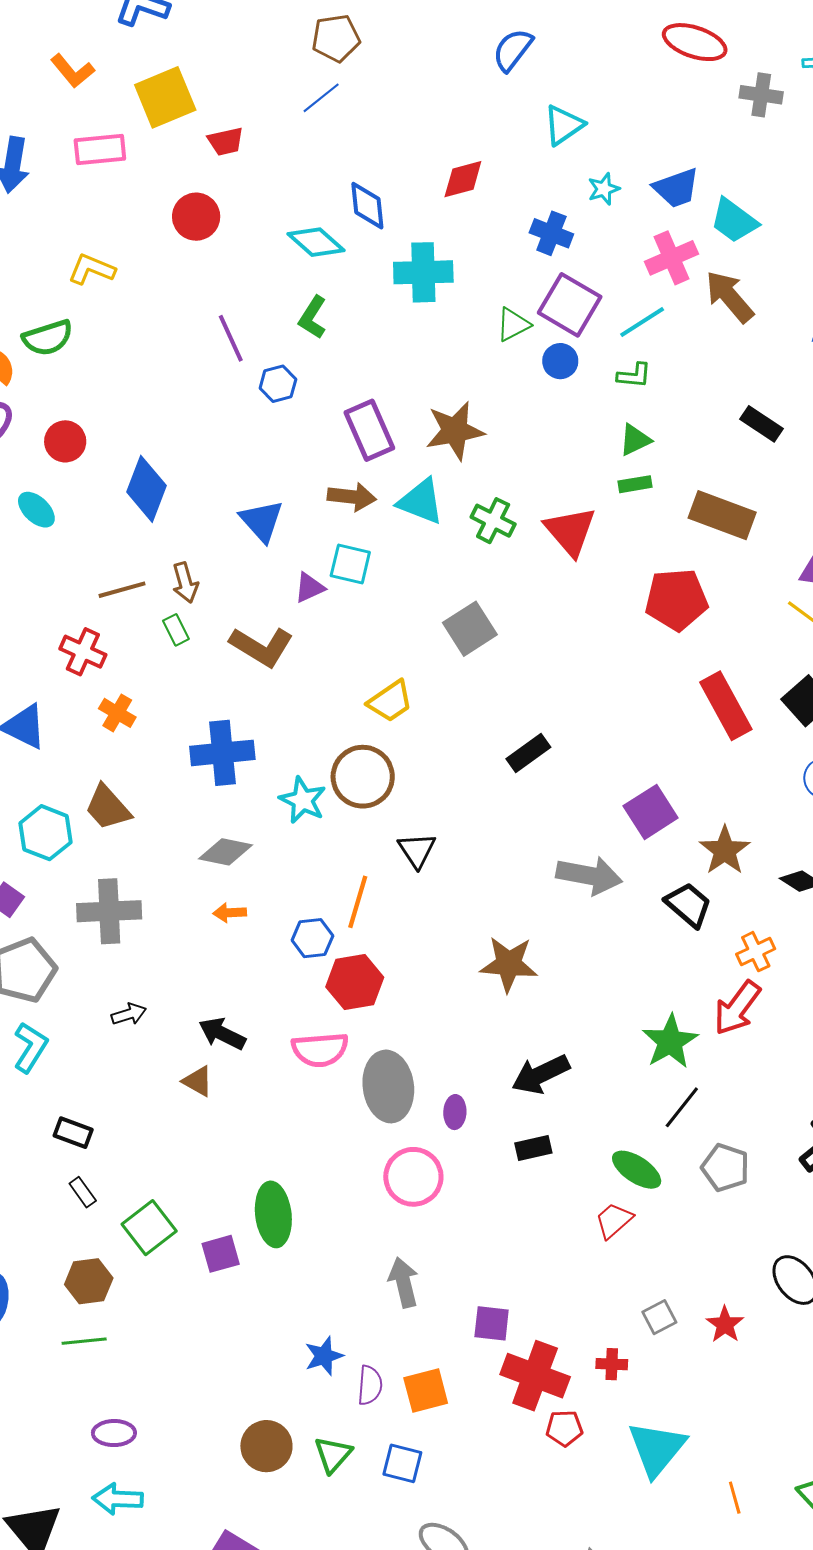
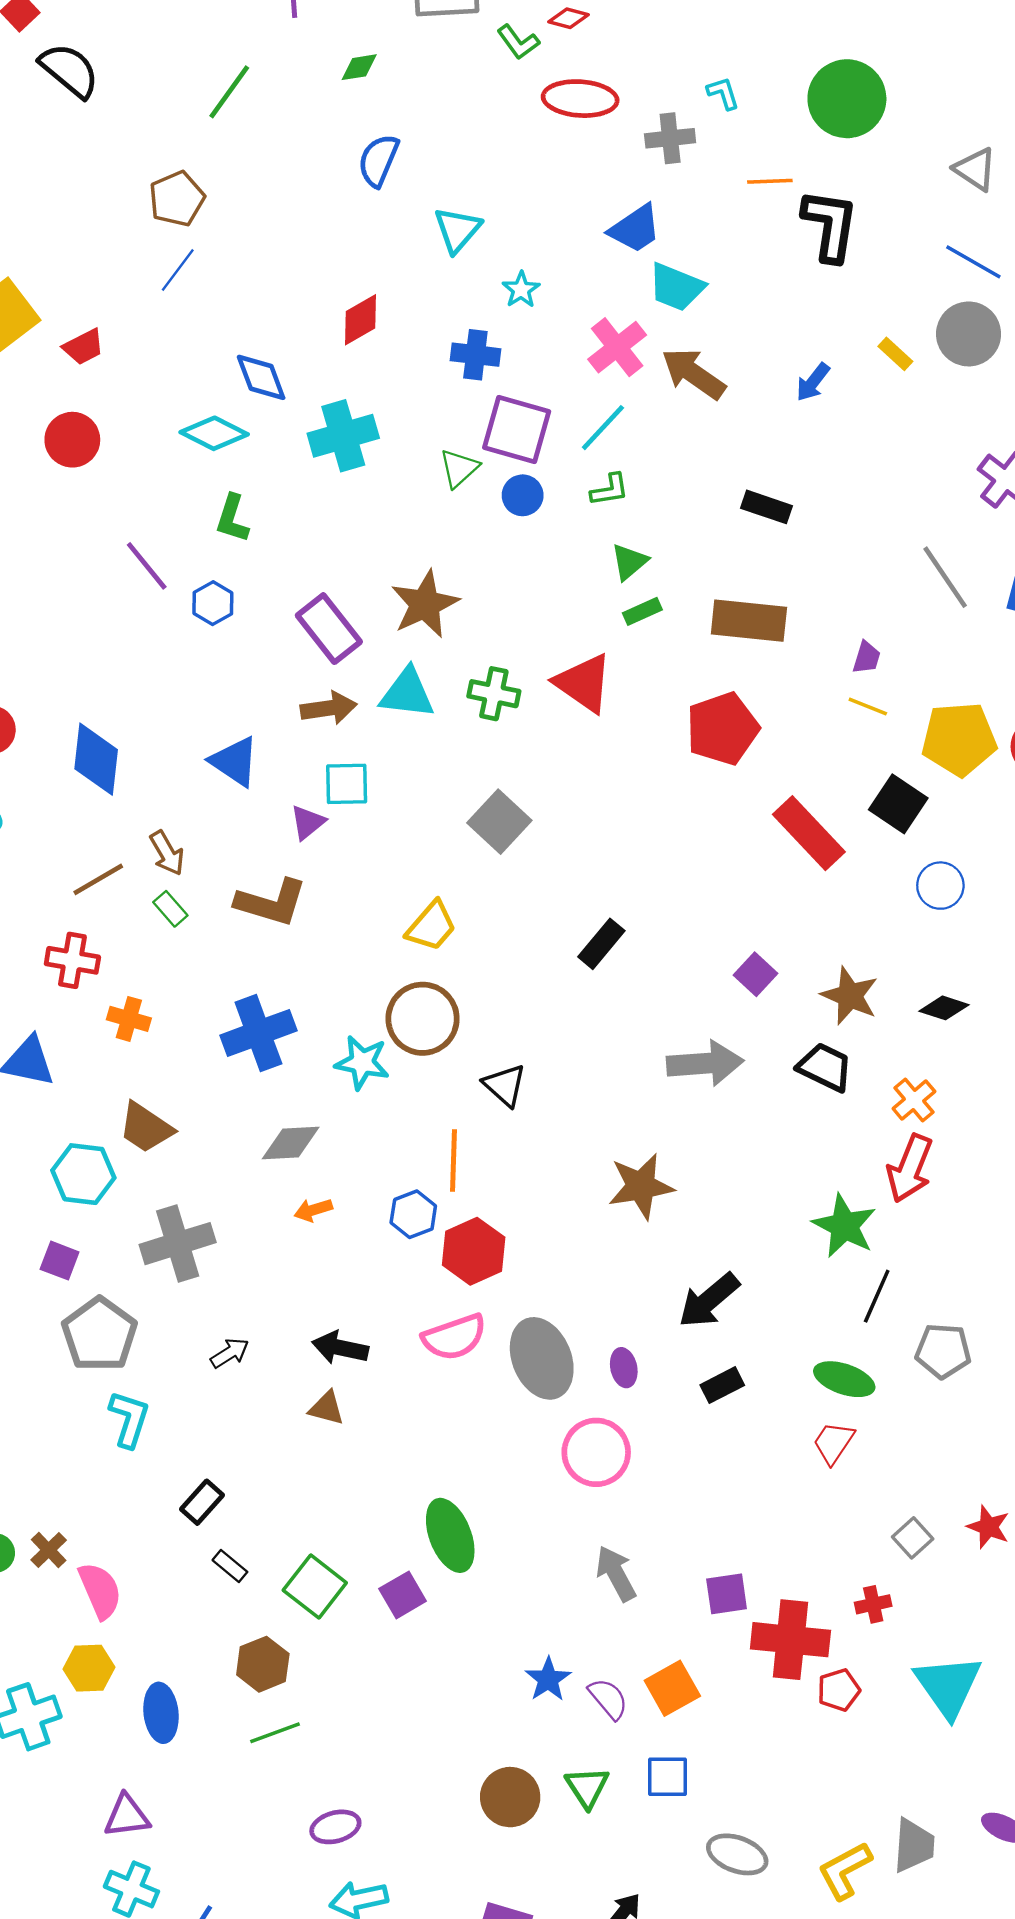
blue trapezoid: (676, 188) -> (635, 229), moved
purple square: (651, 812) -> (755, 974), size x0.7
black rectangle: (73, 1133) -> (202, 1502), turned -54
purple semicircle: (370, 1385) -> (608, 1699), turned -30

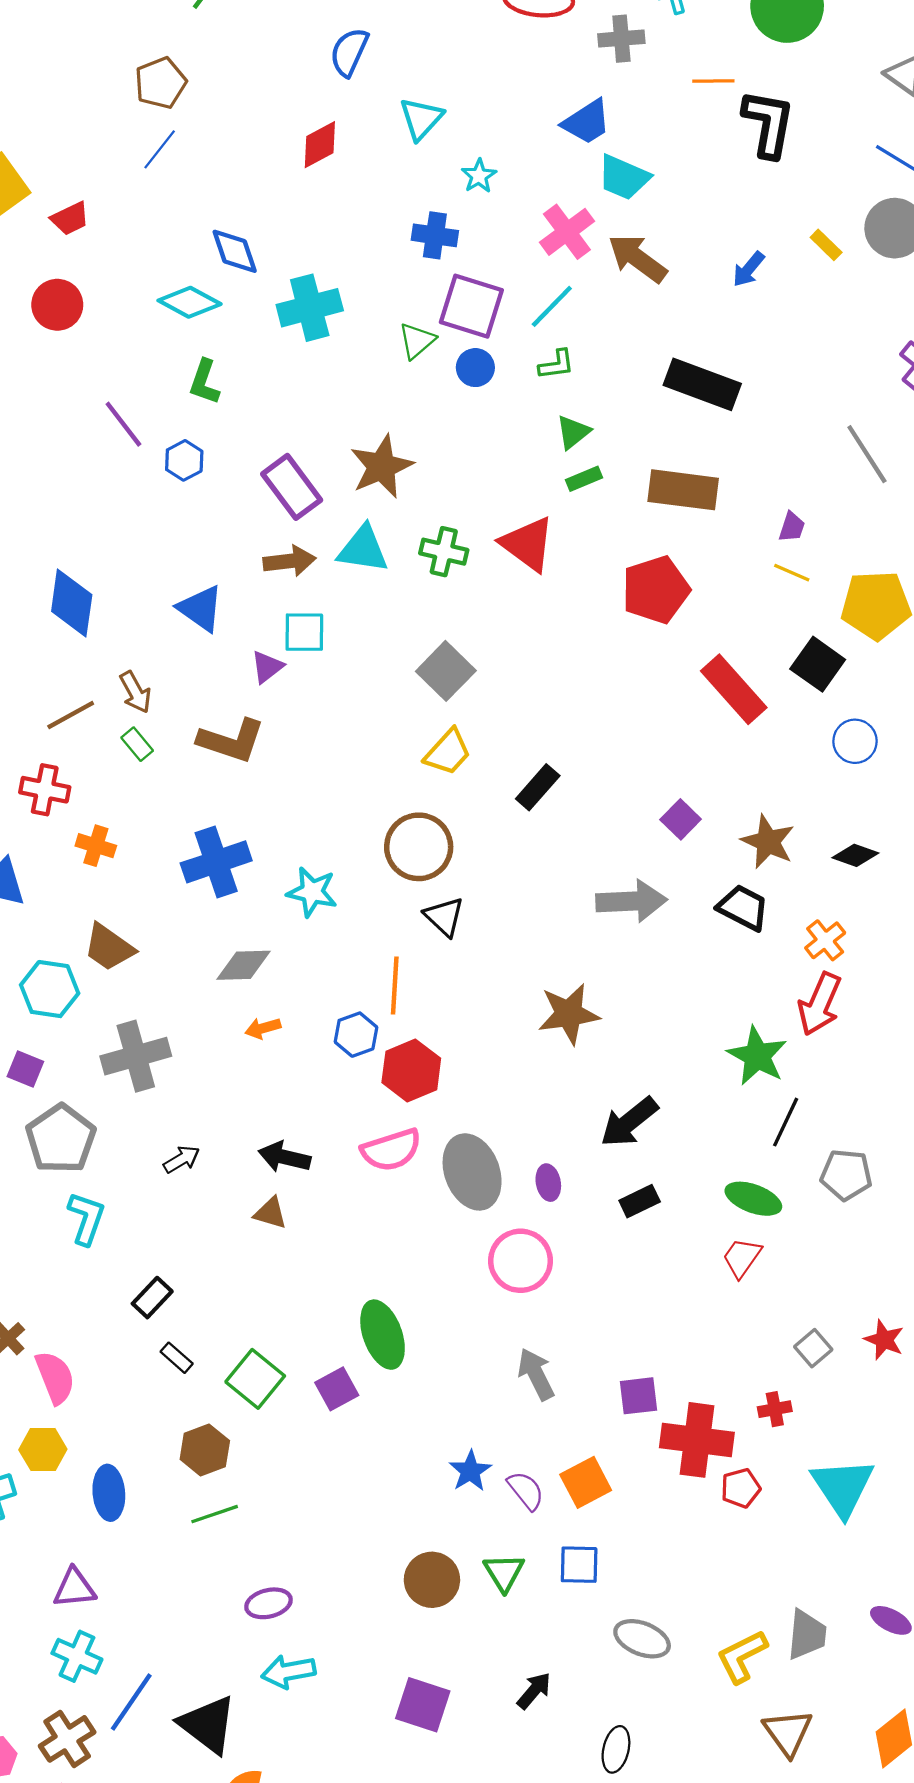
red diamond: (360, 320) -> (320, 145), moved
black rectangle: (767, 507) -> (702, 384), size x1.6
yellow trapezoid: (431, 926) -> (448, 752), moved
brown circle: (423, 1019) -> (419, 847), moved

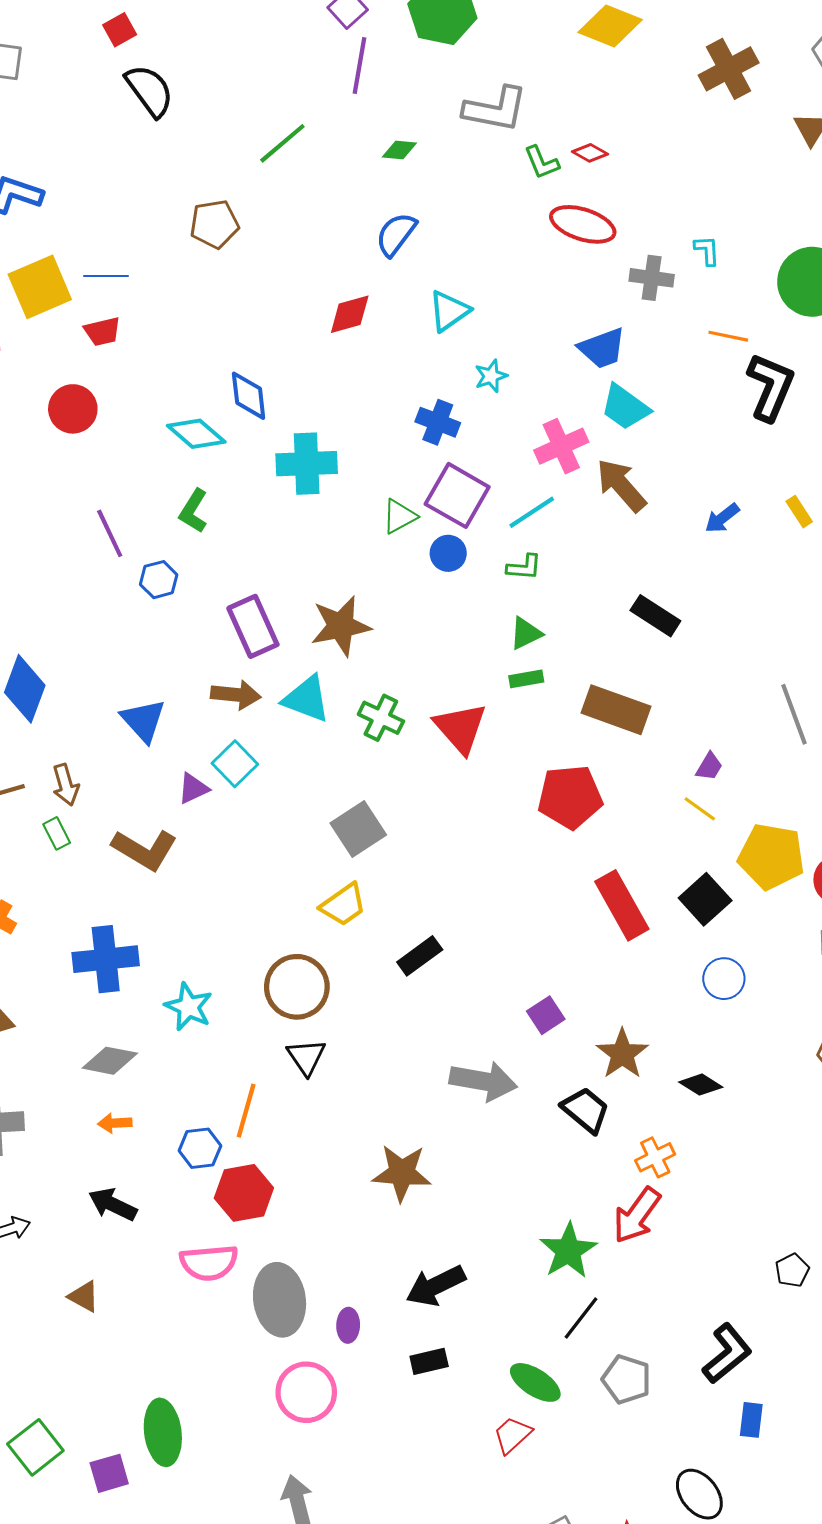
blue line: (160, 149) -> (106, 276), moved, turned 39
black rectangle: (702, 384) -> (655, 616), size x0.7
cyan square: (304, 632) -> (235, 764), turned 33
black arrow: (285, 1157) -> (113, 1204), moved

